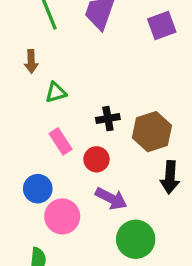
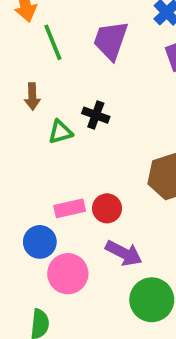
black cross: (108, 119) -> (96, 115), moved, turned 30
pink rectangle: (61, 141) -> (70, 208), moved, turned -70

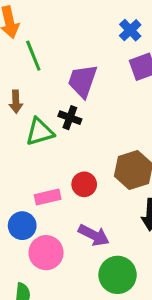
purple trapezoid: (111, 40) -> (83, 81), moved
green triangle: (60, 132) -> (40, 132), size x1.4
red circle: (107, 208) -> (84, 184), moved

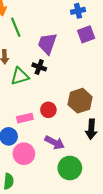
blue cross: (130, 30) -> (78, 11), turned 32

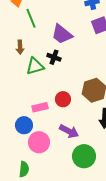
purple trapezoid: (47, 44) -> (62, 34), turned -70

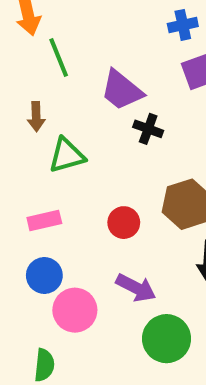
black cross: (54, 57) -> (148, 129), moved
pink rectangle: (40, 107) -> (44, 221), moved

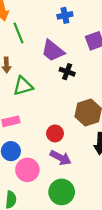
blue cross: (183, 25) -> (65, 15), moved
red circle: (124, 223) -> (55, 133), moved
green circle: (167, 339) -> (62, 192), moved

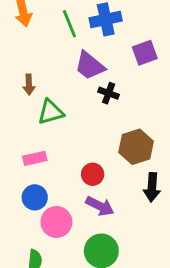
blue cross: (65, 15) -> (106, 19), size x1.5
green line: (19, 33) -> (69, 24), moved

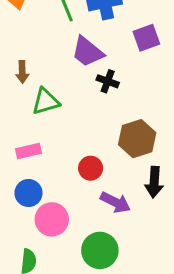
purple arrow: (100, 206) -> (115, 202), moved

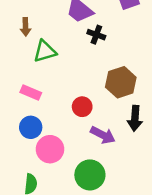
pink rectangle: (28, 151) -> (31, 93), turned 36

